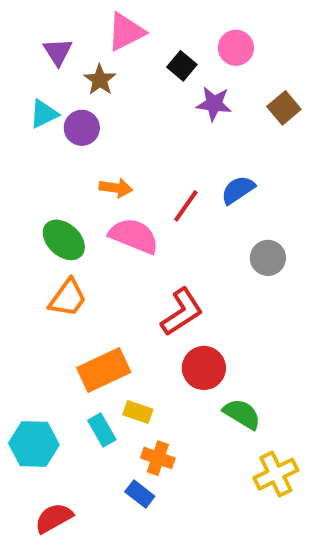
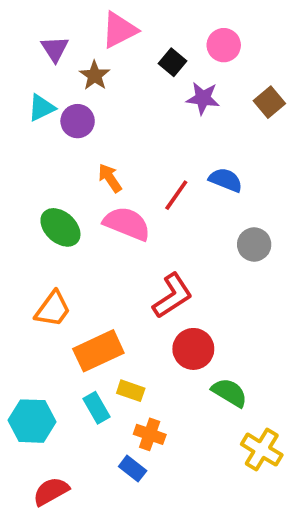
orange arrow: (116, 188) -> (110, 178), turned -132
blue semicircle: (238, 190) -> (226, 180), turned 56
orange trapezoid: (68, 298) -> (53, 309), moved
yellow cross: (276, 474) -> (262, 450), turned -33

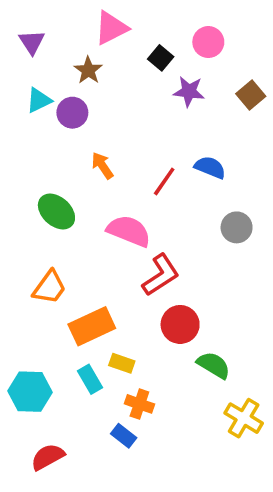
purple triangle: (55, 49) -> (32, 42), moved
pink semicircle: (127, 224) -> (129, 231), moved

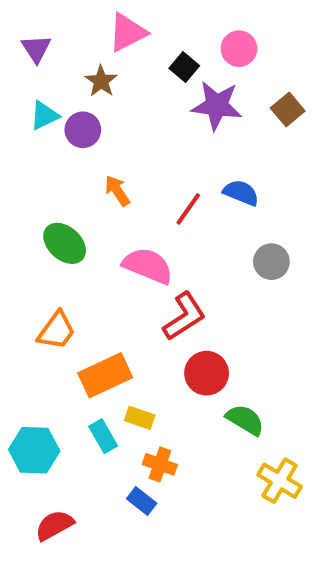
purple star: (189, 91) -> (217, 105), size x1.4

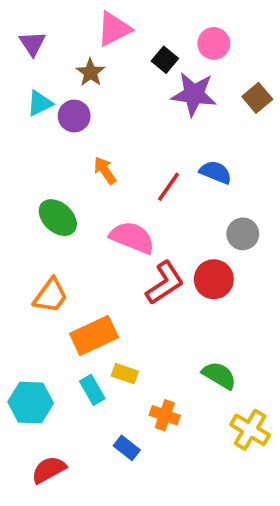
red circle: (207, 373) -> (214, 279), moved
orange cross: (160, 464) -> (165, 415), moved

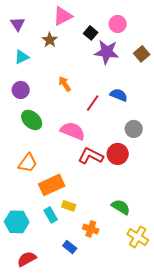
purple circle: (74, 116) -> (21, 90), moved
orange arrow: (105, 170) -> (65, 84), moved
red L-shape: (165, 283) -> (91, 156), turned -120

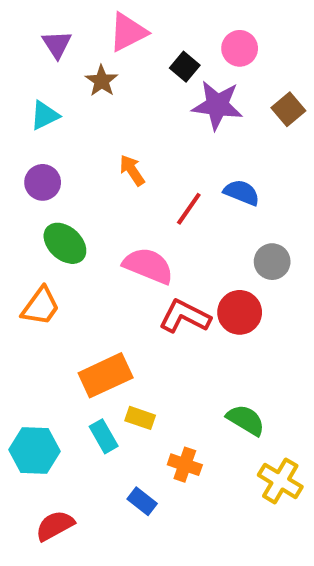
purple triangle: (18, 24) -> (57, 44), moved
orange trapezoid: (28, 163) -> (41, 306), moved

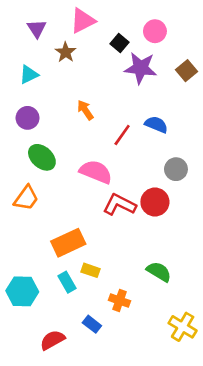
yellow cross: (280, 481) -> (183, 327), moved
red semicircle: (55, 526) -> (52, 340), moved

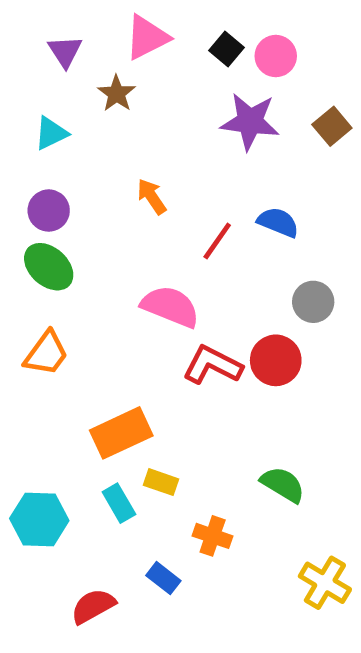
black square: (119, 43) -> (227, 49), moved
green ellipse: (42, 157) -> (49, 267), moved

